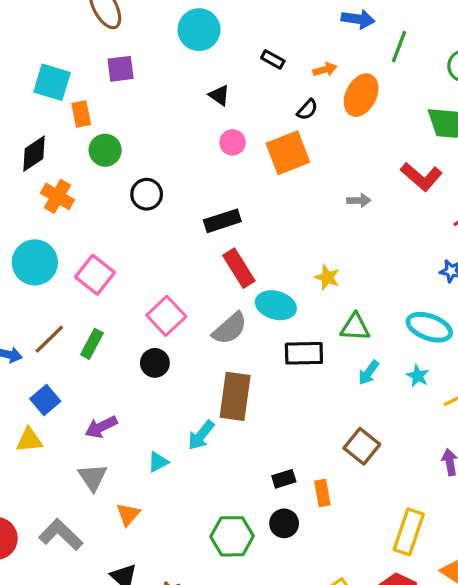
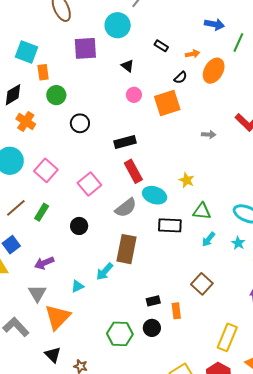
purple square: (121, 69) -> (85, 48), moved, size x1.4
pink square: (166, 316) -> (89, 184), moved
orange triangle: (128, 514) -> (58, 317), size x1.8

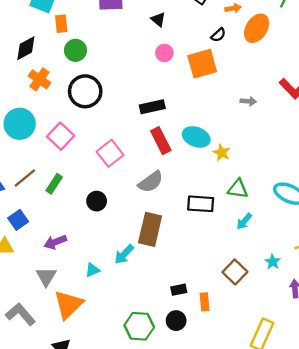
black circle: (80, 123) -> (85, 91), moved, size x1.5
cyan ellipse: (155, 195) -> (196, 137), moved
cyan star: (238, 243) -> (273, 262), moved

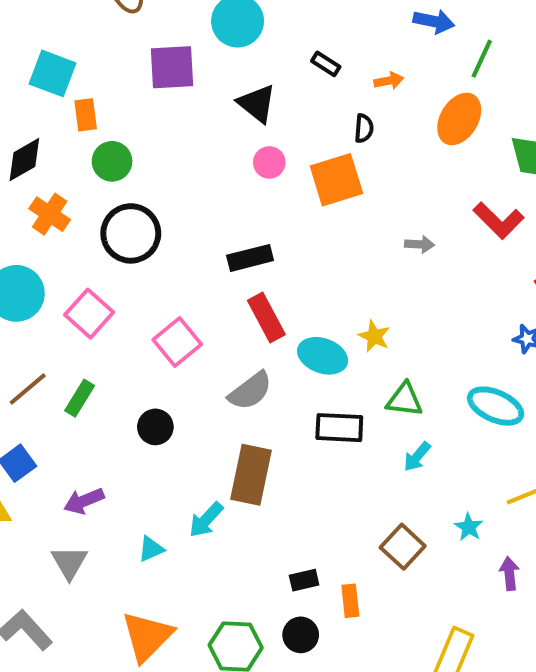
black triangle: (158, 19) -> (257, 104), size x1.5
orange ellipse: (257, 28) -> (459, 119), moved
black semicircle: (218, 35) -> (364, 128), turned -42
cyan ellipse: (196, 137) -> (323, 356), moved
orange triangle: (68, 304) -> (147, 636), moved

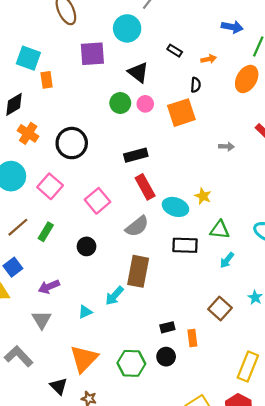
green circle: (112, 161) -> (120, 103), moved

